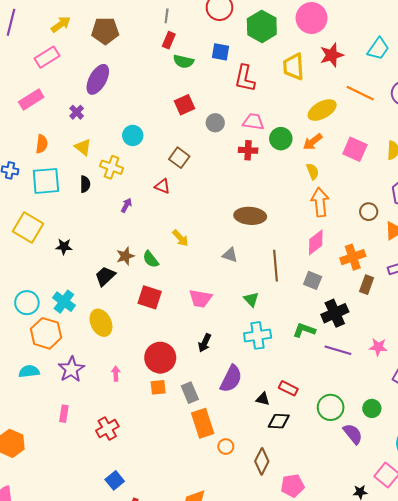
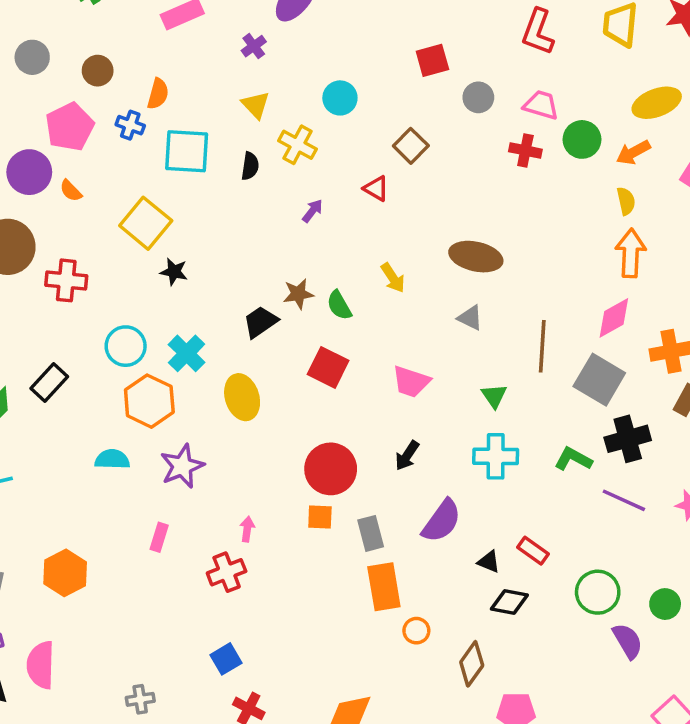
orange semicircle: (42, 144) -> (158, 94), moved
brown ellipse: (250, 216) -> (476, 257), moved
black star: (64, 247) -> (174, 272), moved
gray square: (313, 280) -> (599, 380), size x1.6
pink arrow: (116, 374) -> (247, 529), moved

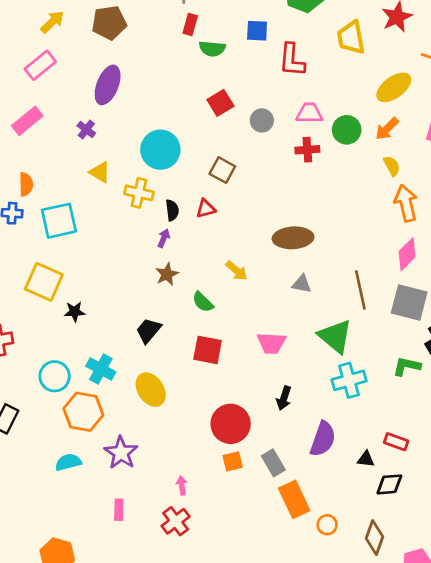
cyan circle: (340, 98) -> (160, 150), size x1.5
black semicircle: (250, 166) -> (172, 210), moved
red triangle: (376, 188) -> (206, 209), turned -30
brown star: (298, 294) -> (167, 274), moved
green triangle: (494, 396) -> (335, 336), size x1.8

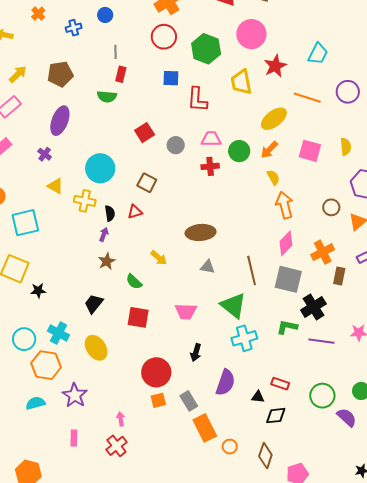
green semicircle: (212, 49) -> (107, 97), moved

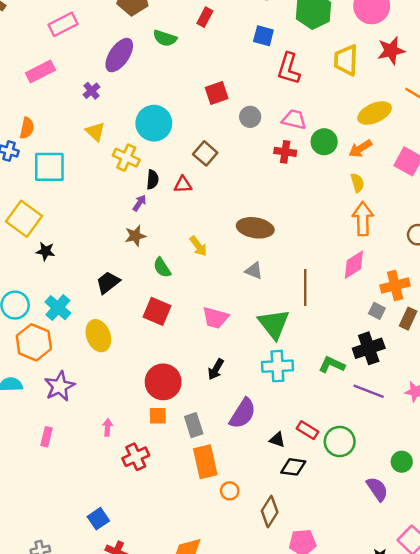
green semicircle: (107, 97) -> (165, 38), moved
gray square: (288, 279) -> (377, 311), moved, size x0.5
green circle: (322, 396) -> (340, 442), moved
red cross: (116, 446) -> (136, 457), moved

